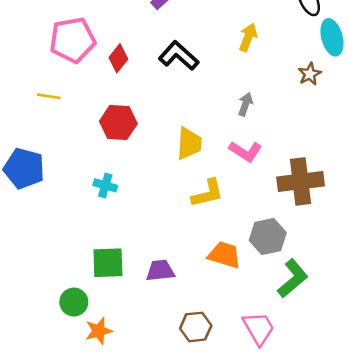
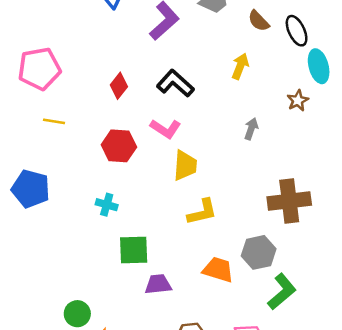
pink pentagon: (72, 40) -> (39, 69), moved
gray arrow: (245, 104) -> (251, 129), moved
pink L-shape: (245, 151) -> (165, 129), moved
green square: (108, 263) -> (134, 250), moved

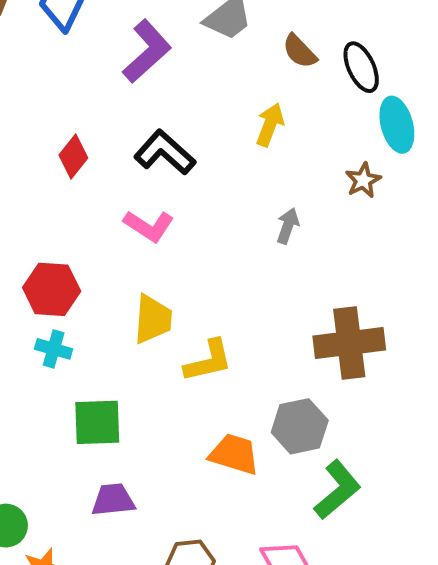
red hexagon: (119, 146) -> (52, 289), moved
yellow trapezoid: (185, 165) -> (153, 319), moved
purple trapezoid: (158, 284) -> (113, 500), moved

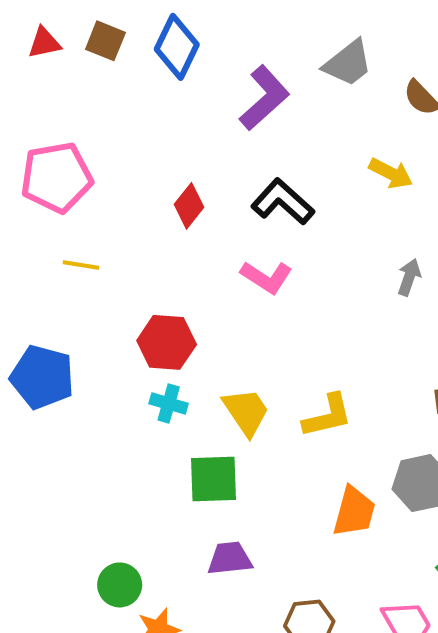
yellow arrow: (270, 125) -> (391, 173), turned 96
yellow trapezoid: (153, 319) -> (246, 412), moved, turned -38
orange trapezoid: (234, 454) -> (354, 512), turned 88

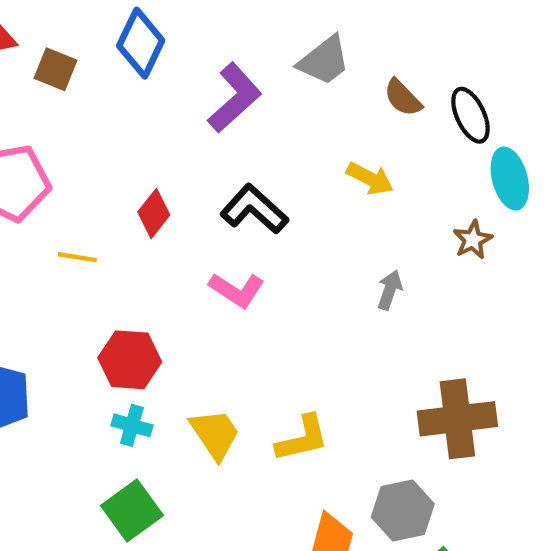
brown square: (105, 41) -> (55, 69), moved
yellow line: (81, 265) -> (77, 257), moved
green square: (213, 479) -> (132, 511), moved, turned -34

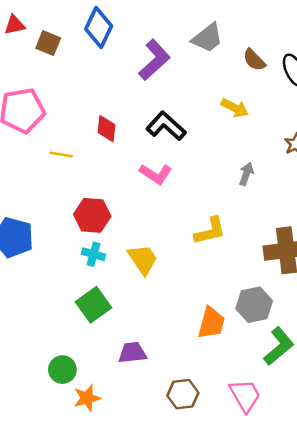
red diamond: (154, 213) -> (106, 129), turned -32
yellow L-shape: (302, 438) -> (210, 231), moved

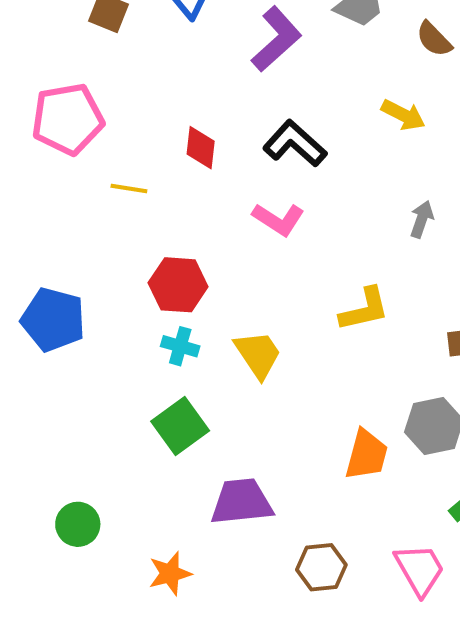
purple trapezoid: (132, 353) -> (242, 502), size x1.4
green circle: (62, 370) -> (78, 524), moved

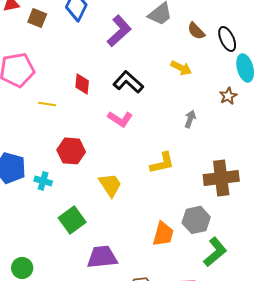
cyan cross: (180, 346) -> (43, 181), moved

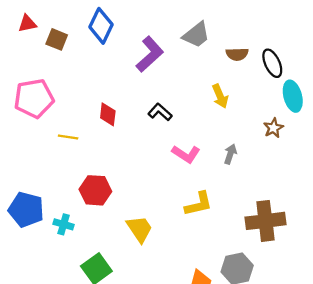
brown semicircle: (196, 31) -> (237, 54), turned -48
yellow arrow: (181, 68) -> (220, 96), turned 40
black L-shape: (128, 82) -> (160, 112), size x0.7
pink L-shape: (120, 119) -> (186, 154), moved

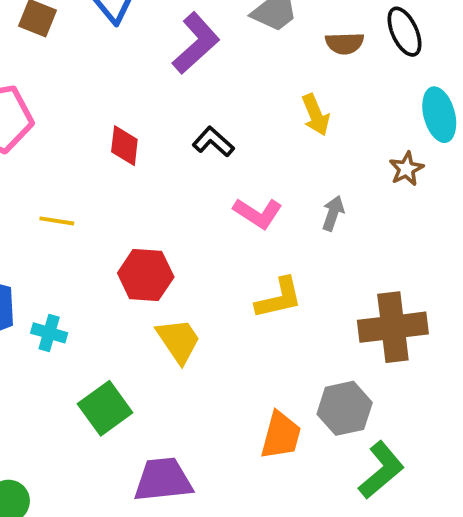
black ellipse: (272, 63) -> (404, 32), moved
yellow line: (68, 137) -> (57, 221), moved
red hexagon: (95, 190) -> (146, 275), moved

